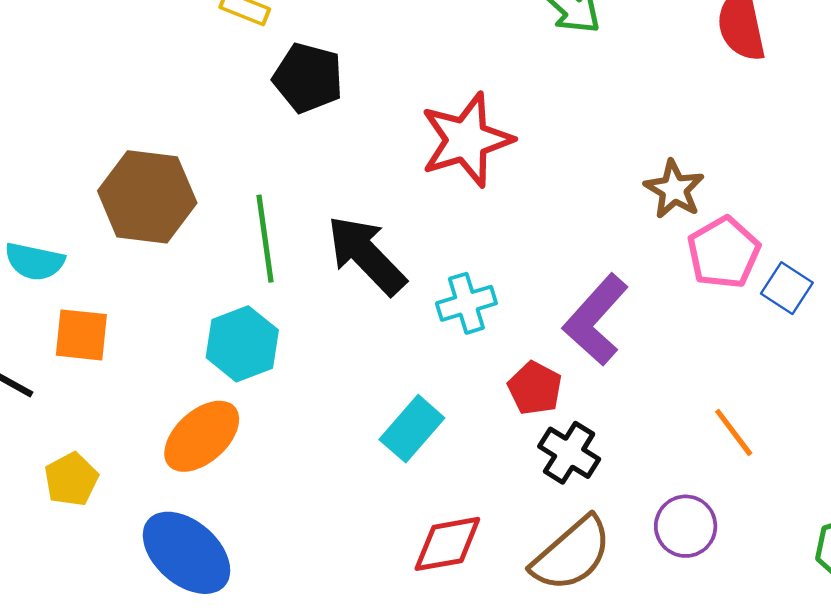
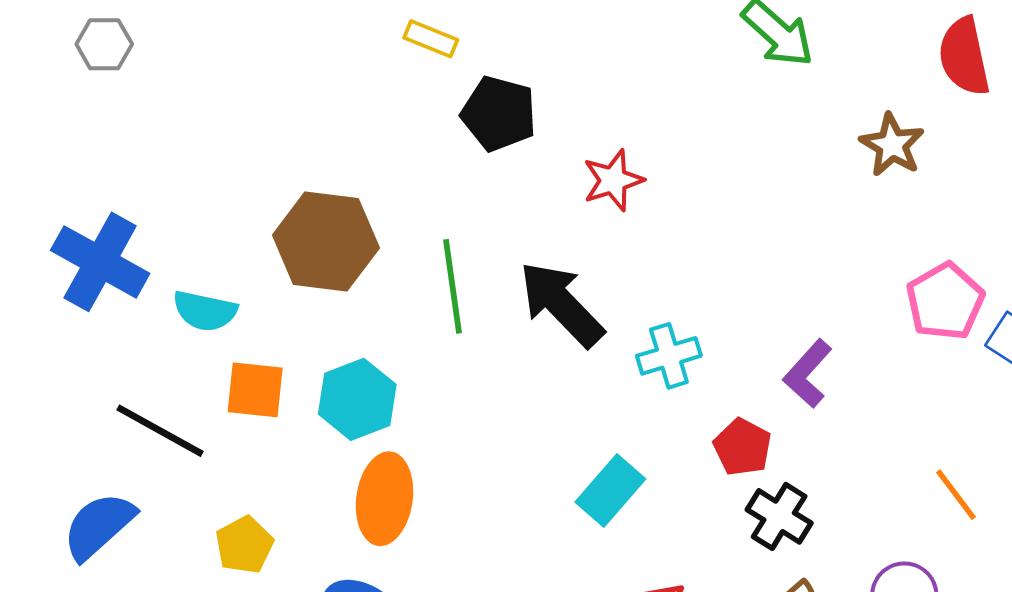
red star: (466, 140) -> (613, 180), moved, size x0.6
brown star: (674, 189) -> (892, 145), moved
purple L-shape: (596, 320) -> (808, 374), size x0.7
cyan hexagon: (242, 344) -> (357, 399), moved
orange ellipse: (202, 436) -> (384, 499), turned -40

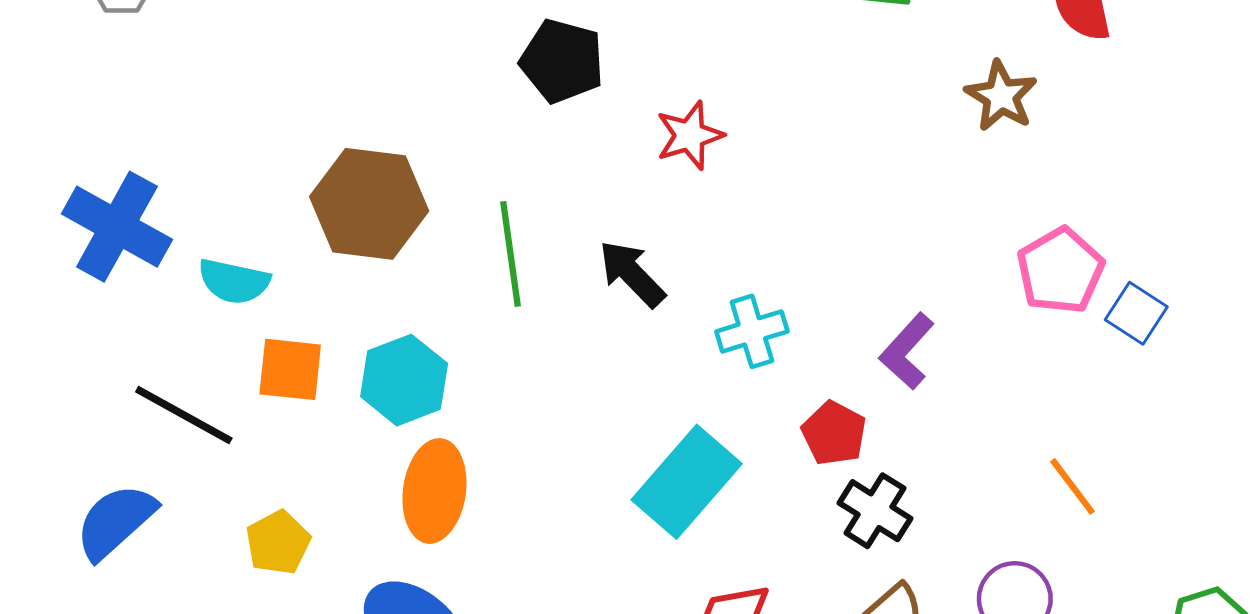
black arrow: (561, 304) -> (632, 274), size x0.7
cyan rectangle: (610, 491) -> (687, 482), size x1.4

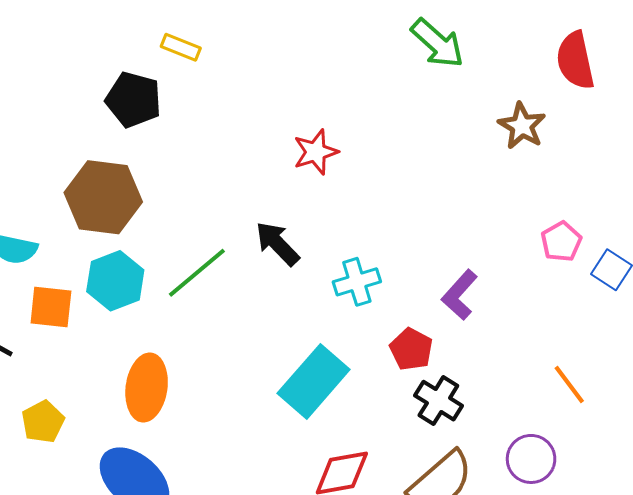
black pentagon: (562, 61) -> (133, 100), moved
green line: (510, 254) -> (197, 273), moved, turned 58
pink pentagon: (1060, 271) -> (561, 242), size x0.7
cyan hexagon: (404, 380) -> (115, 281), moved

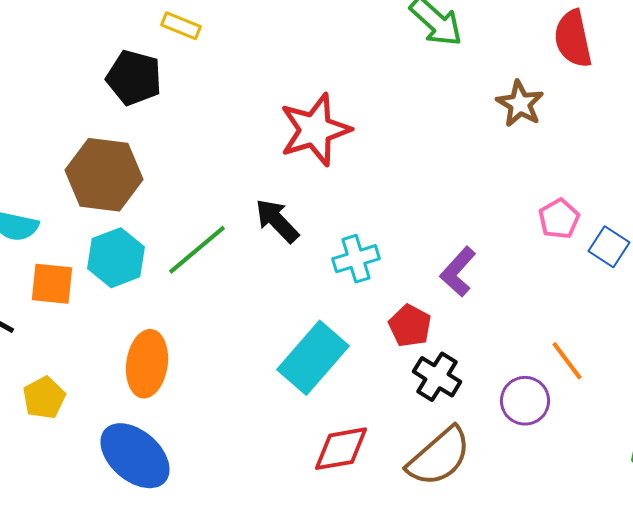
red star: (316, 152) -> (315, 130), size x1.6
purple circle: (531, 459) -> (525, 401), moved

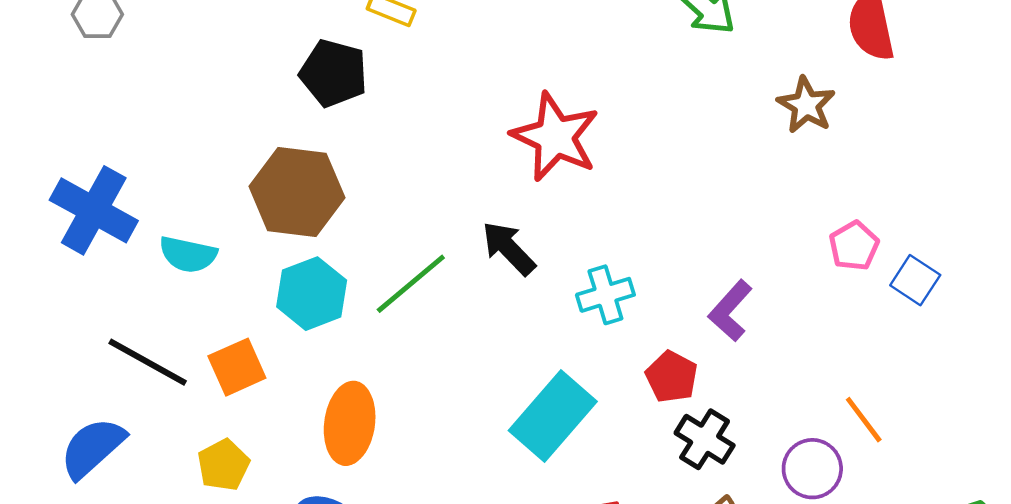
red star: (315, 130) -> (555, 137), turned -30
orange square: (52, 284) -> (237, 367), moved, turned -30

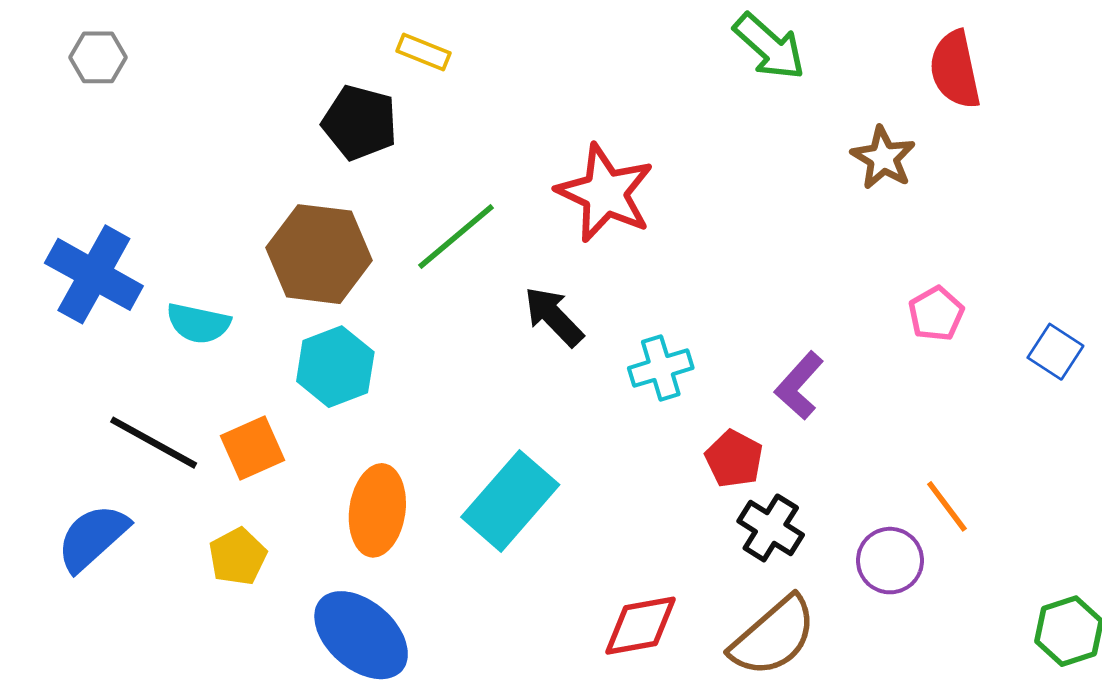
blue square: (915, 280) -> (1055, 352), moved
green line: (411, 284) -> (456, 236), moved
cyan rectangle: (553, 416) -> (510, 501), moved

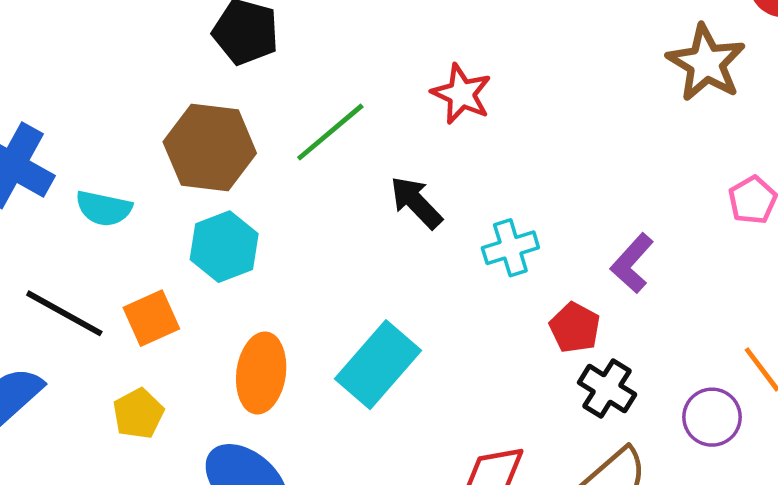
brown star: (883, 158) -> (706, 63), size x1.4
red star: (605, 193) -> (462, 94), size x0.7

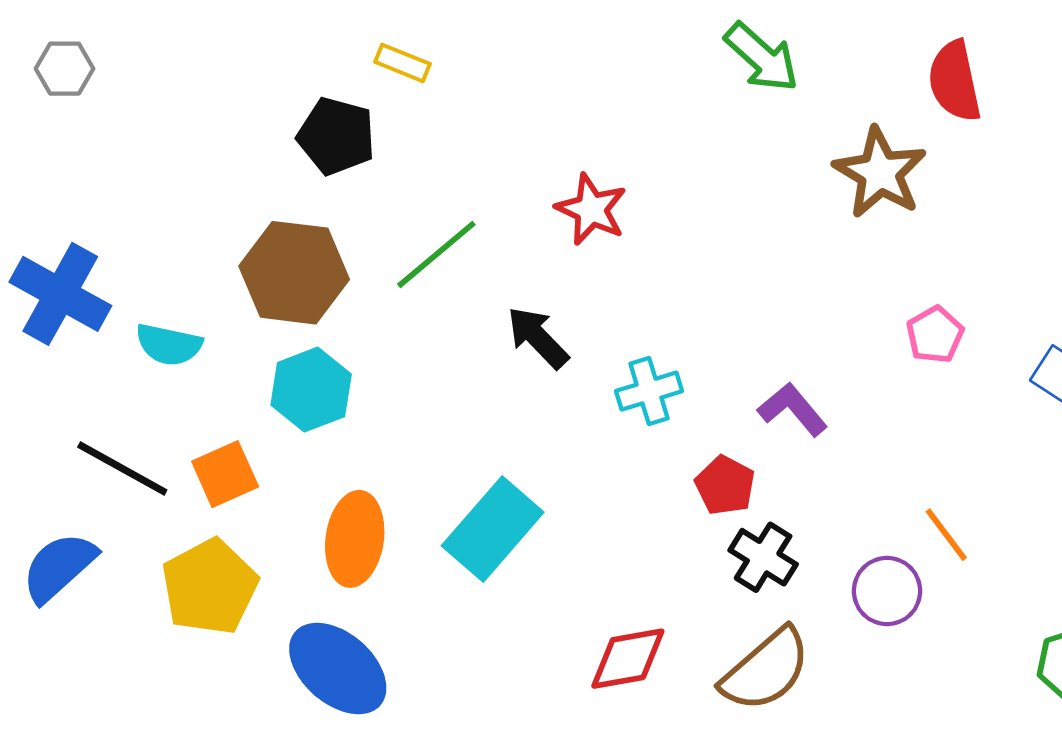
purple L-shape: (632, 263) -> (793, 409), turned 98
yellow pentagon: (138, 414) -> (210, 587), size x1.6

